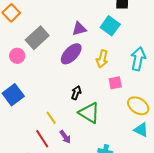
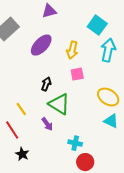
cyan square: (110, 26) -> (97, 25), moved
purple triangle: (79, 29) -> (49, 11), moved
pink square: (115, 83) -> (77, 74), moved
purple arrow: (65, 137) -> (47, 124), moved

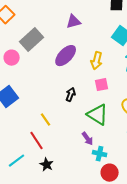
green triangle: (59, 104) -> (98, 115), moved
purple arrow: (47, 124) -> (88, 139), moved

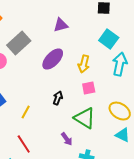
yellow line: (46, 120) -> (26, 112), moved, turned 64
purple arrow: (88, 139) -> (67, 139), moved

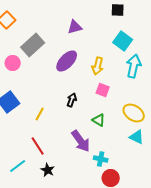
pink square: (89, 88) -> (103, 90), turned 32
green triangle: (85, 118) -> (99, 120), size x0.6
purple arrow: (67, 139) -> (81, 141), size x1.6

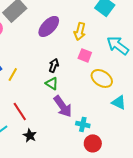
cyan arrow: (134, 66) -> (118, 45), moved, turned -65
yellow ellipse: (134, 113) -> (102, 78), moved
yellow line: (40, 114) -> (13, 74), moved
green triangle: (99, 120) -> (52, 83), moved

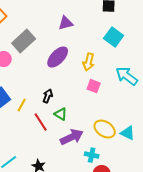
black arrow: (54, 65) -> (48, 96), moved
yellow ellipse: (102, 78) -> (105, 129), moved
purple arrow: (63, 106) -> (72, 137), turned -80
red line: (20, 111) -> (41, 122), moved

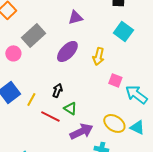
cyan arrow: (127, 76) -> (136, 94), moved
pink square: (94, 86) -> (115, 80), moved
red line: (41, 122) -> (50, 116), turned -30

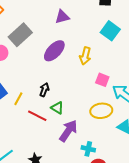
yellow ellipse: (114, 123) -> (101, 111), moved, turned -40
purple arrow: (81, 131) -> (68, 131), turned -30

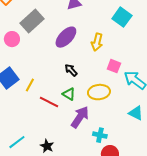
black arrow: (44, 90) -> (71, 70), moved, turned -64
yellow ellipse: (101, 111) -> (99, 92), moved

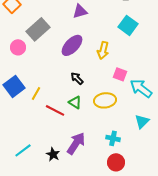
cyan triangle: (136, 113) -> (142, 121), turned 49
purple arrow: (80, 117) -> (76, 143), moved
cyan cross: (100, 135) -> (113, 138), moved

